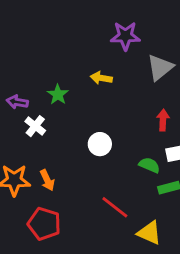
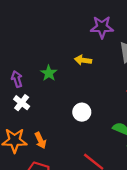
purple arrow: (17, 102) -> (17, 79), turned 63
white cross: (35, 126) -> (22, 103), moved

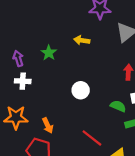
white cross: (22, 103) -> (23, 81), turned -35
orange arrow: (40, 140) -> (48, 125), moved

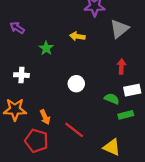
purple arrow: (18, 58) -> (17, 28), moved, turned -40
red line: (92, 138) -> (74, 130), moved

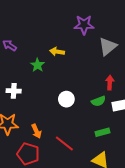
yellow arrow: (77, 36) -> (57, 52), moved
green semicircle: (112, 99) -> (98, 101), moved, turned 136
green rectangle: (126, 115) -> (103, 132), moved

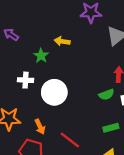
white cross: (14, 91) -> (26, 80), moved
white circle: (66, 99) -> (54, 92), moved, size x1.5

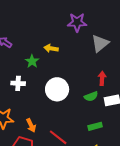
white circle: (54, 92) -> (57, 89), moved

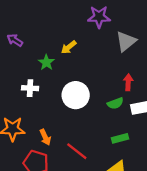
yellow arrow: (51, 48) -> (69, 47), turned -48

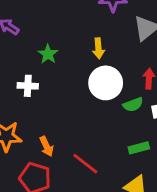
yellow arrow: (69, 47) -> (98, 48), moved, turned -56
white circle: (76, 95) -> (106, 83), moved

